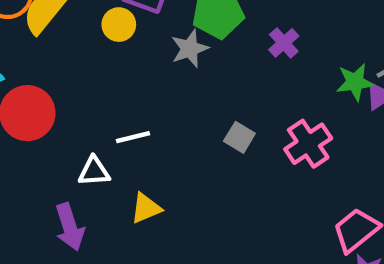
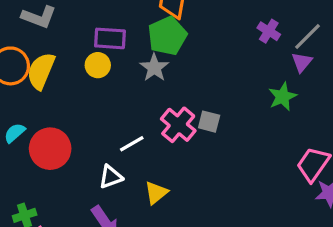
purple cross: (284, 43) -> (269, 31), moved
green star: (355, 82) -> (283, 97), moved
pink cross: (308, 144) -> (178, 125), moved

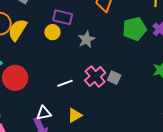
green pentagon: (167, 36) -> (134, 29), moved
white triangle: (111, 177) -> (44, 113), moved

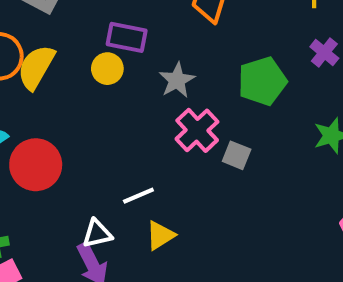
green pentagon: (134, 29) -> (262, 81), moved
pink cross: (95, 77) -> (197, 130), moved
white line: (65, 83) -> (138, 196), moved

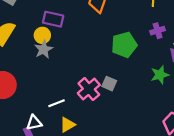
purple cross: (324, 52) -> (158, 31), turned 32
gray star: (177, 80) -> (43, 49), moved
pink cross: (197, 130) -> (89, 89), moved

